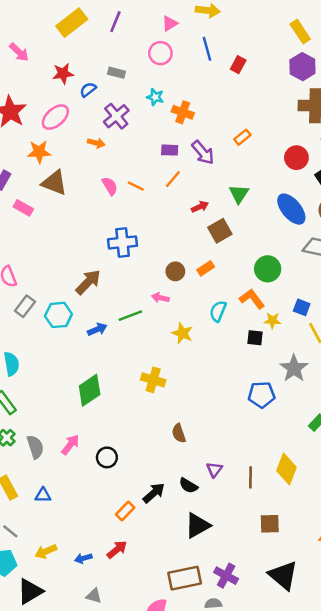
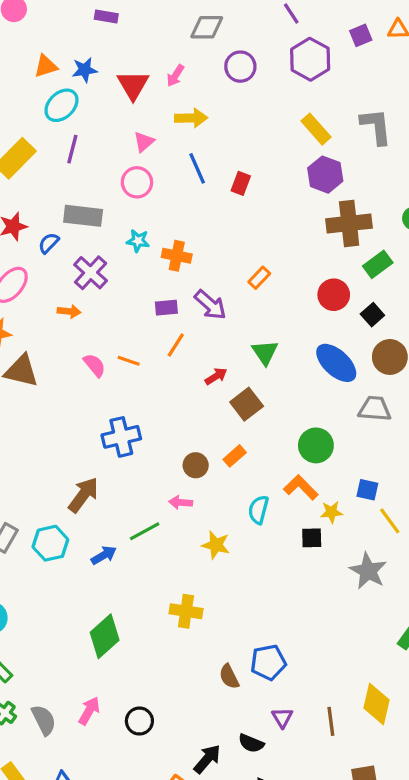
gray rectangle: (117, 73) -> (83, 216), size x1.6
blue pentagon: (261, 395) -> (268, 662), moved

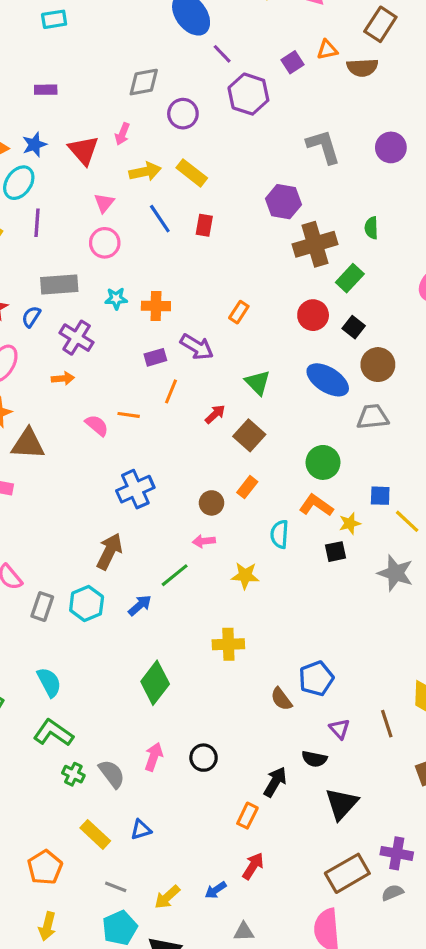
yellow rectangle: (316, 129) -> (192, 173), moved

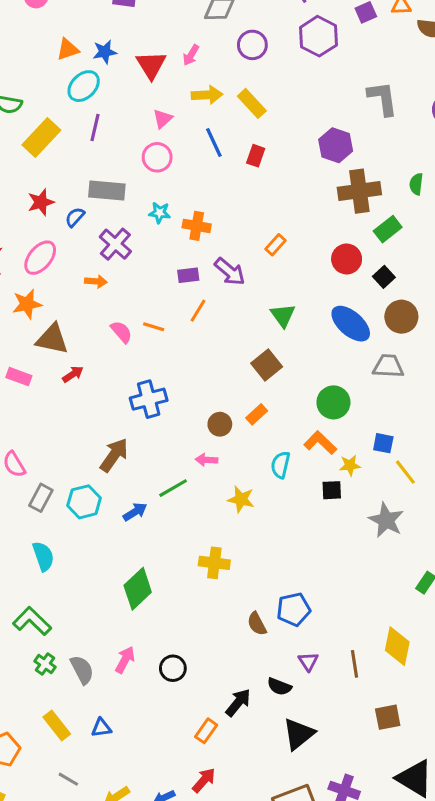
red arrow: (215, 414) -> (73, 374), moved
cyan semicircle: (49, 682) -> (43, 556), moved

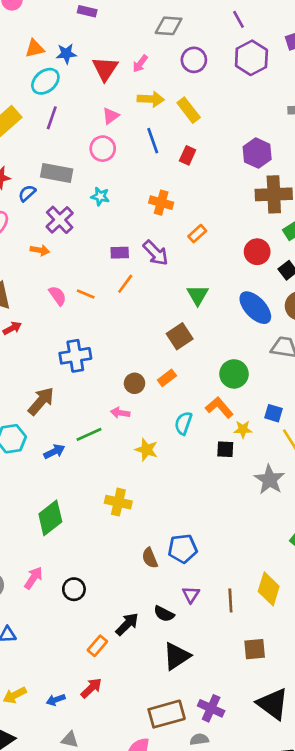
orange cross: (197, 226) -> (161, 203), moved

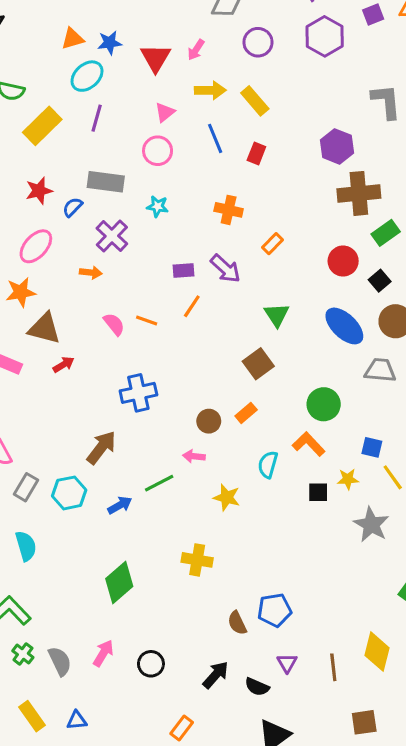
yellow star: (243, 429) -> (348, 479), moved
black arrow: (127, 624) -> (216, 675), moved

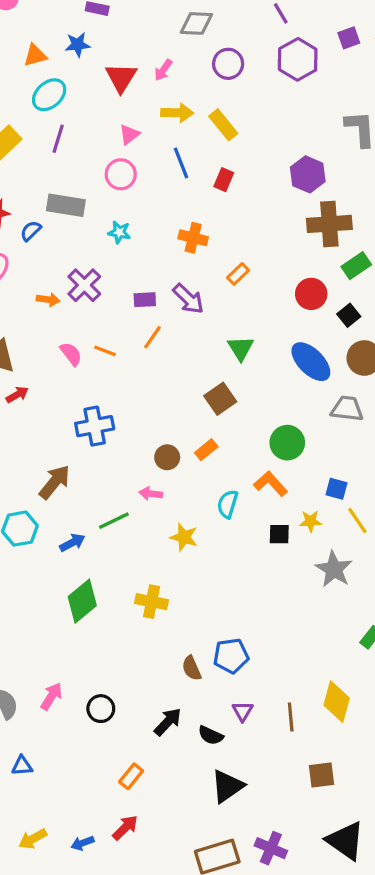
blue star: (110, 43) -> (78, 45), moved
purple cross: (112, 236) -> (84, 285), moved
green diamond: (119, 583) -> (82, 601), moved

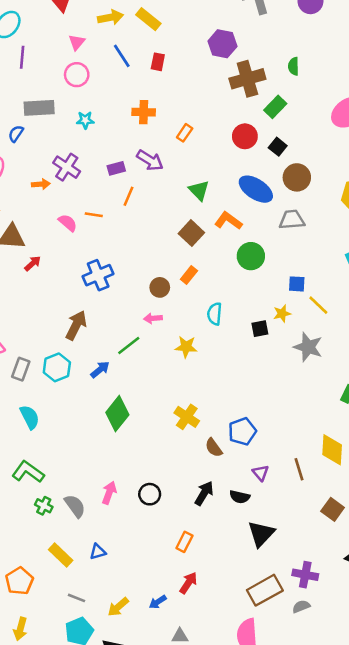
orange L-shape: (271, 484) -> (228, 221), moved
yellow cross: (152, 602) -> (187, 417), moved, turned 35
brown square: (321, 775) -> (333, 509), turned -35

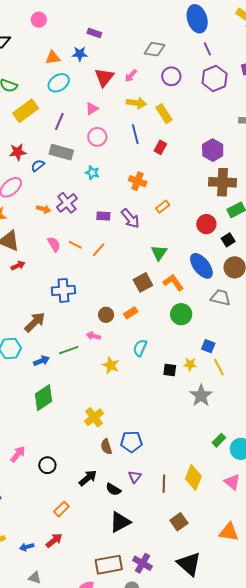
pink triangle: (77, 42) -> (92, 109), moved
purple line: (22, 57) -> (59, 121), moved
orange line: (128, 196) -> (99, 250), moved

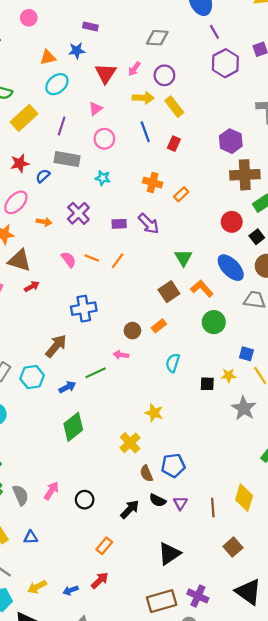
purple circle: (171, 76) -> (164, 75), moved
orange rectangle: (163, 207) -> (181, 194), moved
orange arrow: (44, 209) -> (44, 222), moved
yellow star: (111, 365) -> (154, 413), moved
black semicircle: (113, 489) -> (158, 500), moved

